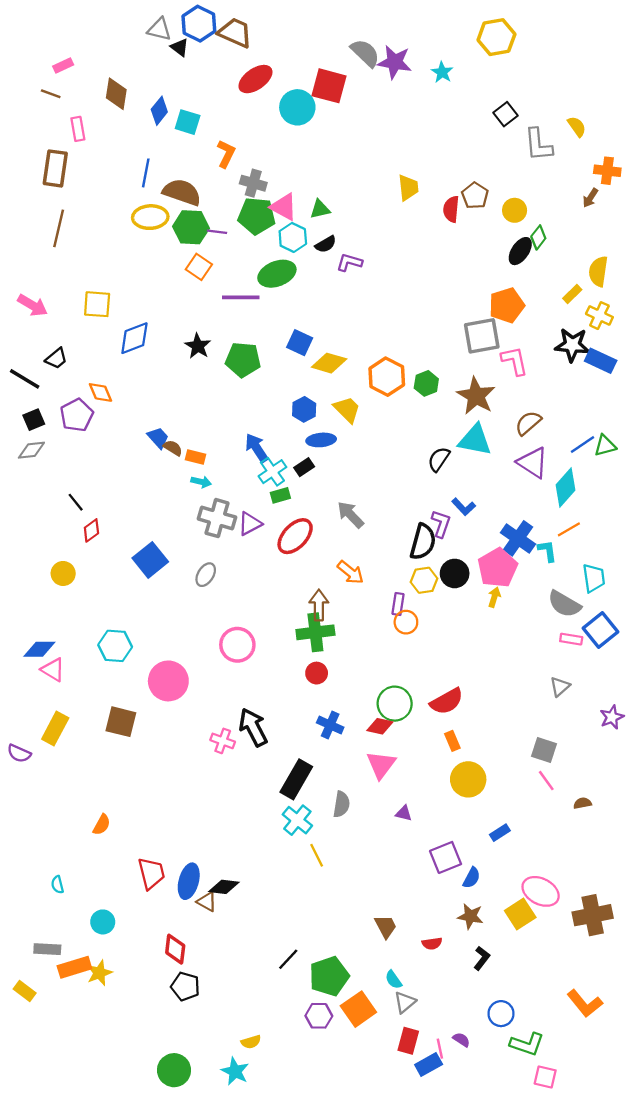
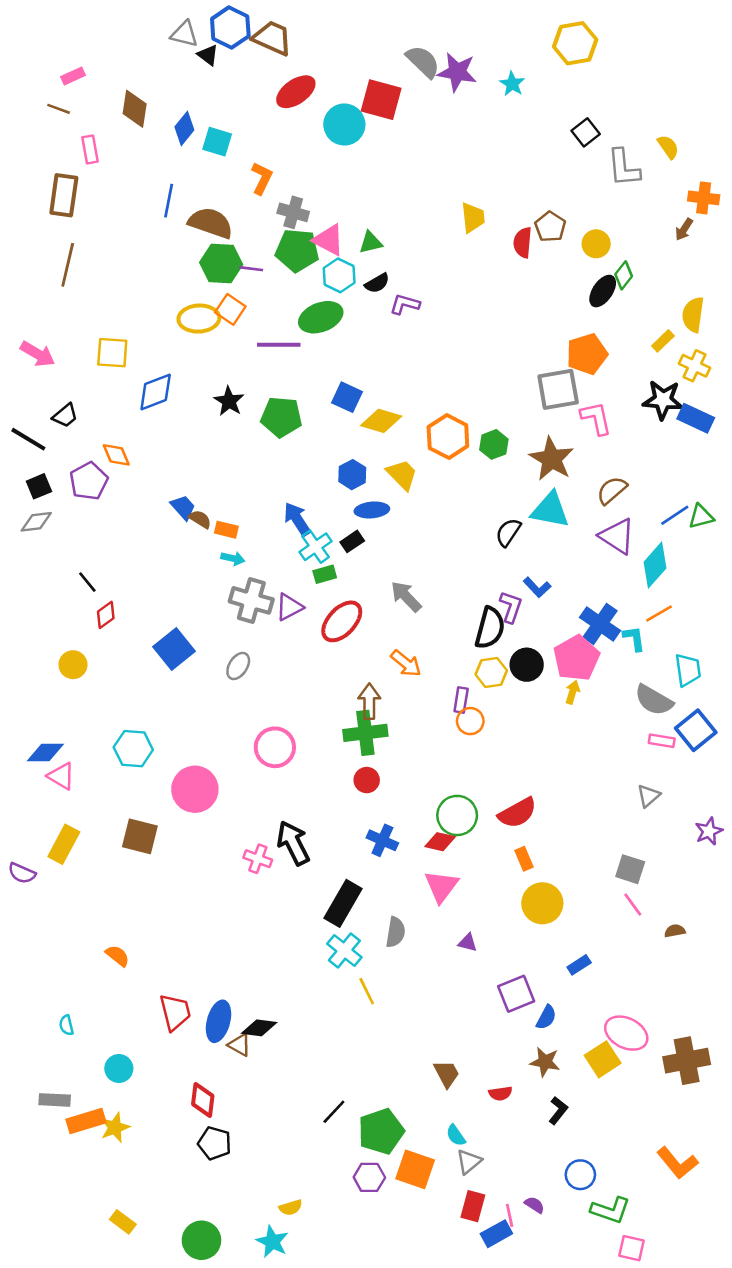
yellow ellipse: (150, 217) -> (199, 319), moved
orange semicircle: (102, 825) -> (118, 956), turned -80
yellow rectangle: (25, 991) -> (123, 1222), moved
orange square: (358, 1009) -> (415, 1169), turned -36

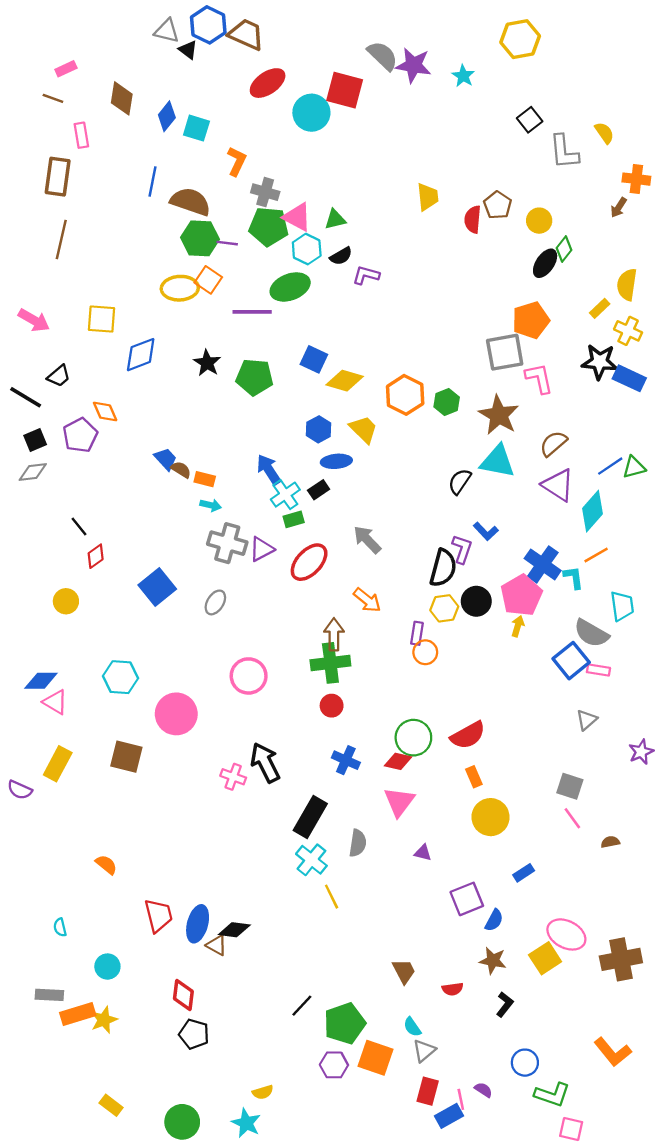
blue square: (696, 730) -> (571, 661), moved

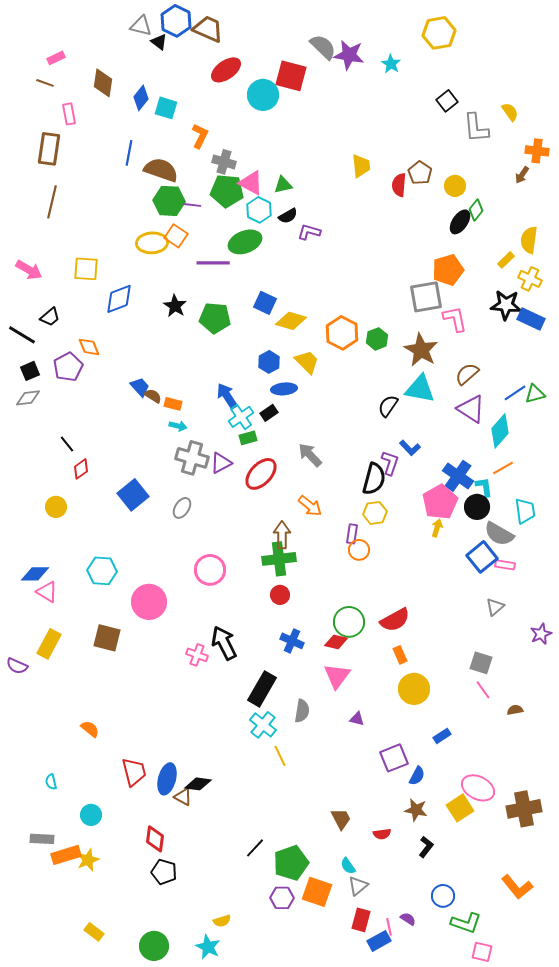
black circle: (476, 601) -> (477, 507), moved

